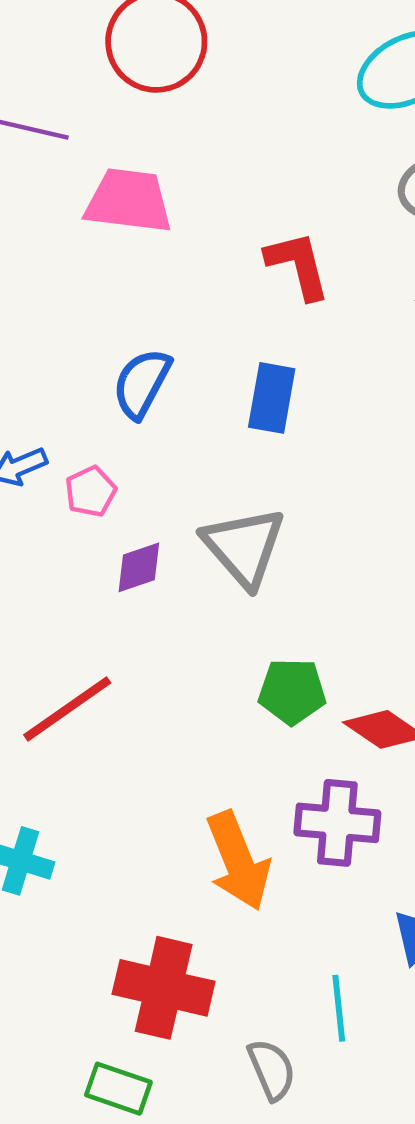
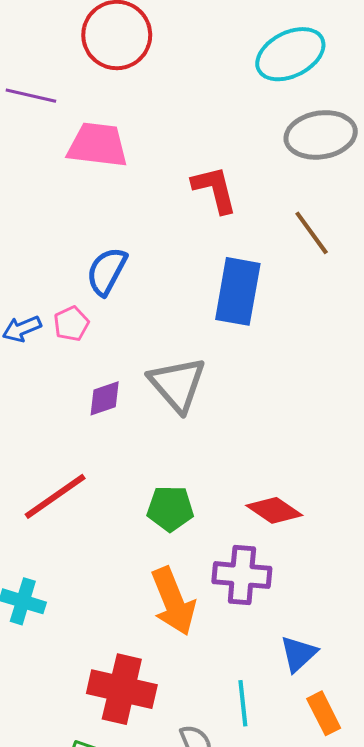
blue rectangle: (272, 398) -> (238, 291), moved, size x1.4
pink pentagon: (91, 491) -> (71, 324), moved
green pentagon: (292, 691) -> (170, 508), moved

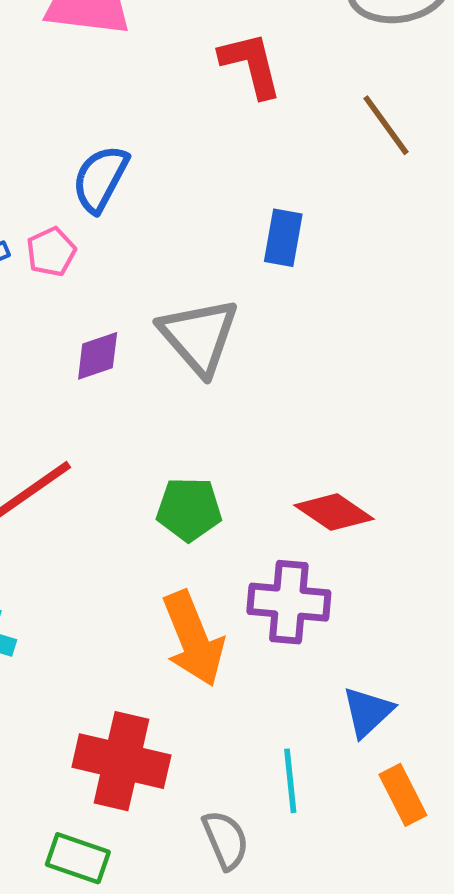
blue rectangle: (238, 291) -> (283, 238), moved, size x0.6

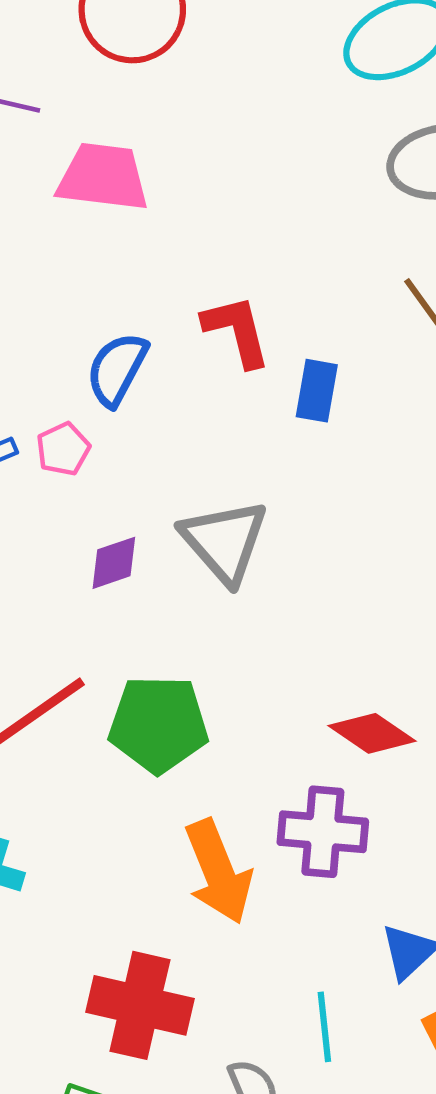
red L-shape: (251, 65) -> (237, 331), moved
blue rectangle: (283, 238) -> (317, 391), moved
green pentagon: (189, 509) -> (158, 724), moved, size x1.4

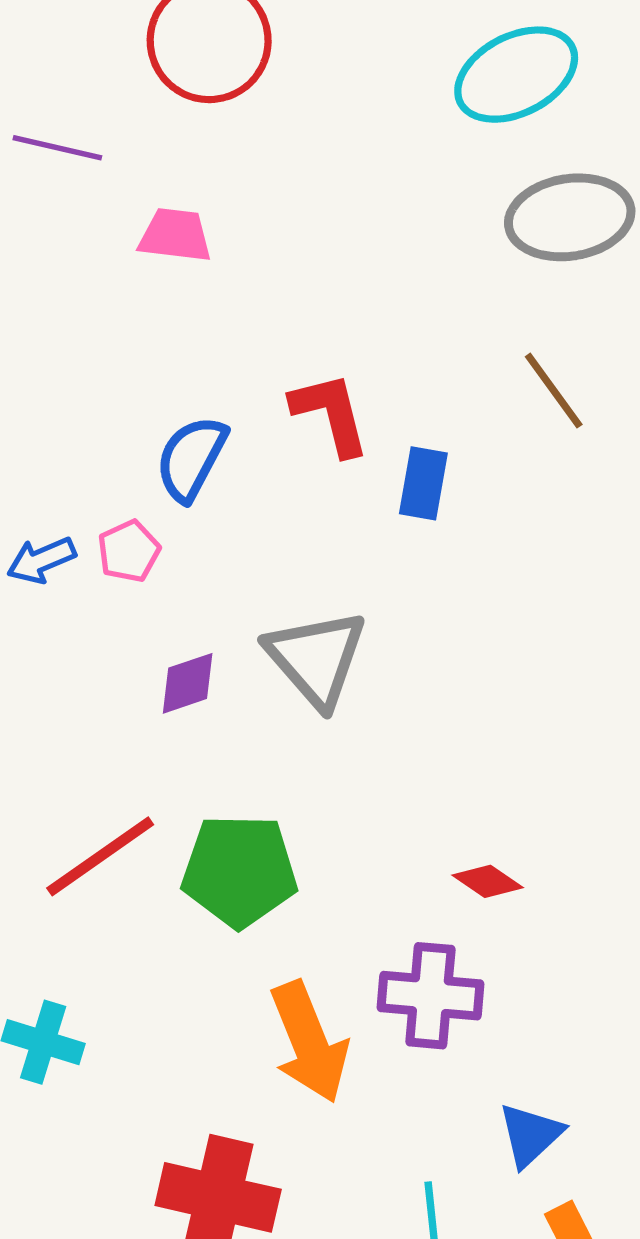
pink trapezoid: (103, 177) -> (175, 235), size x0.7
red diamond: (372, 733) -> (488, 881), size x0.7

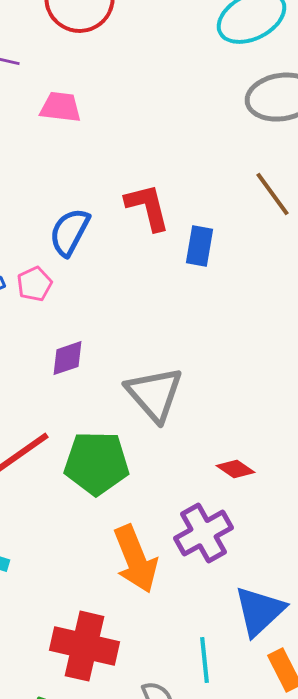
gray triangle: (316, 658) -> (154, 394), moved
purple cross: (430, 996) -> (204, 533), turned -34
blue triangle: (530, 1135) -> (260, 611), size x1.4

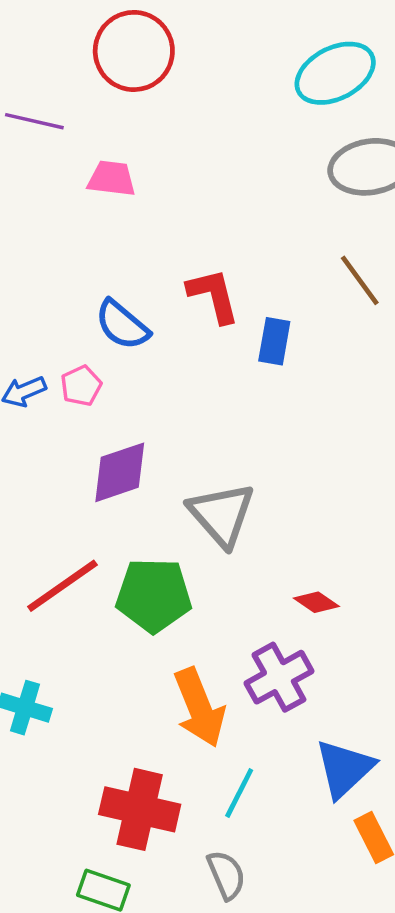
blue semicircle: (70, 232) -> (122, 325), turned -78
purple diamond: (68, 358) -> (120, 472), size x1.5
cyan line: (204, 660) -> (239, 793), moved, turned 33

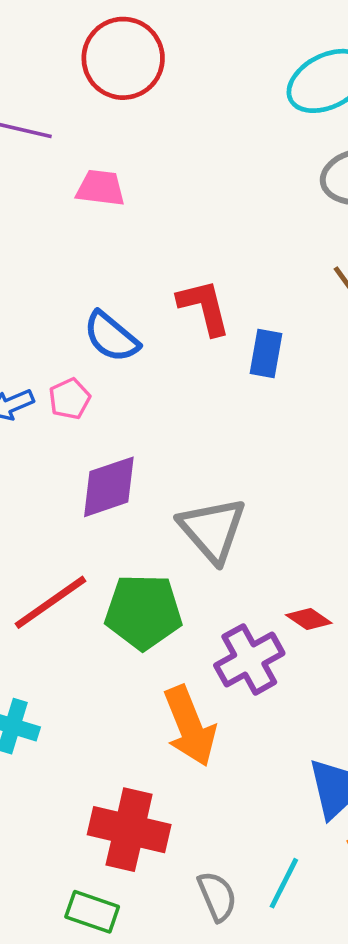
purple cross: (279, 677) -> (249, 659), moved
cyan line: (239, 793) -> (284, 883), moved

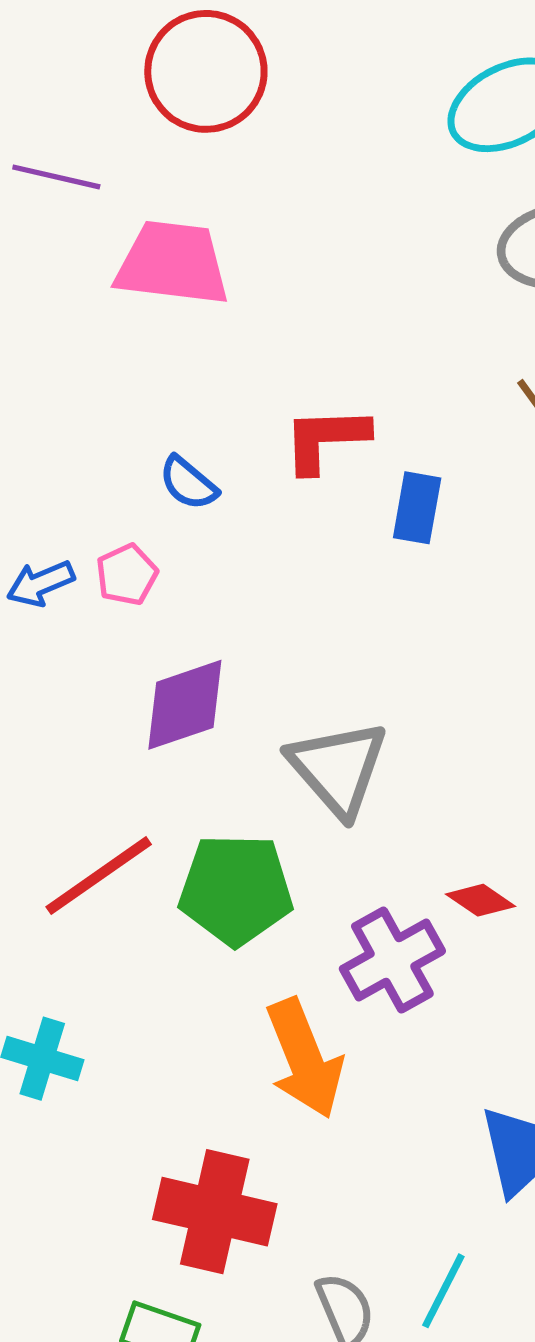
pink trapezoid: (101, 188) -> (172, 263), size x1.6
red L-shape: (204, 307) -> (326, 439), turned -78
blue semicircle: (111, 337) -> (188, 483), size x0.7

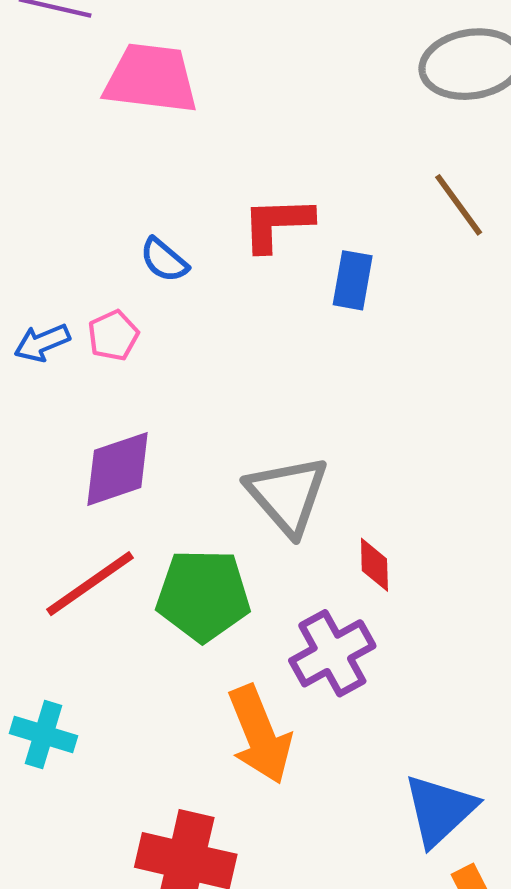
purple diamond: (185, 705) -> (118, 469), moved
red diamond: (480, 900) -> (374, 565), moved, turned 54

